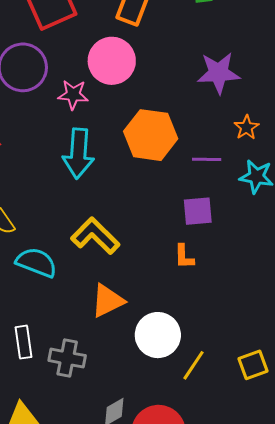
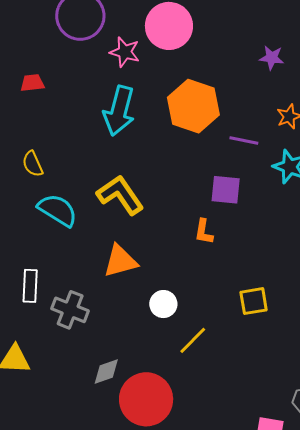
purple star: (219, 73) -> (272, 58), size x0.6
white circle: (158, 335) -> (163, 304), size x0.6
yellow square: (253, 365) -> (254, 301), moved

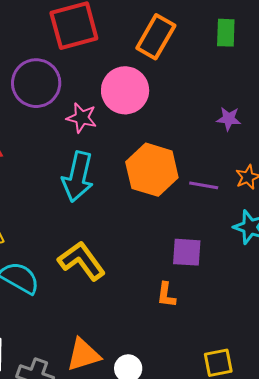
purple line: (244, 140) -> (204, 185), moved
orange triangle: (120, 261) -> (83, 355), moved

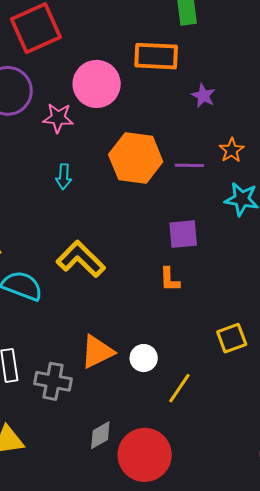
orange rectangle: (156, 37) -> (156, 56), moved, turned 72
purple star: (229, 119) -> (203, 96), turned 30
cyan arrow: (78, 177) -> (64, 177), size x0.5

